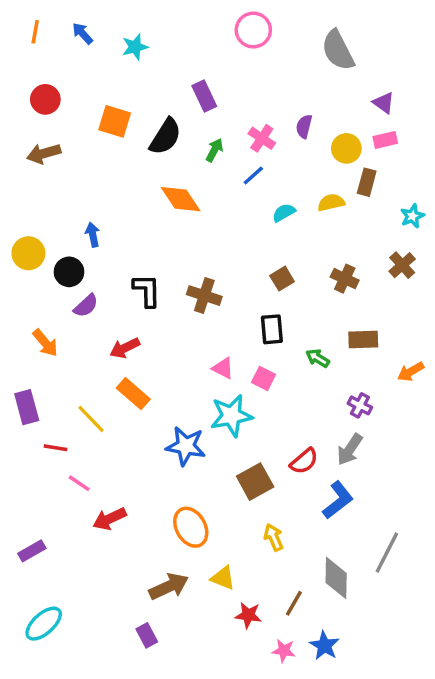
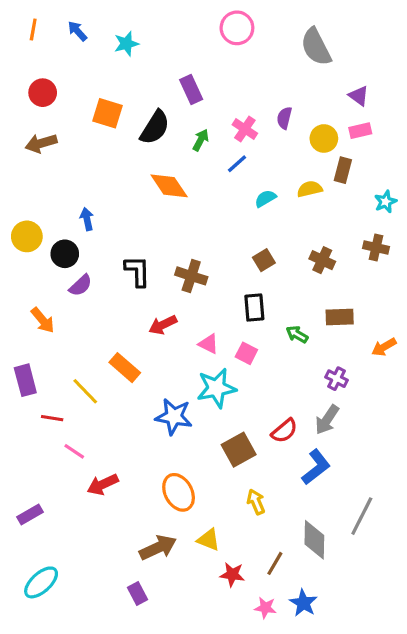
brown cross: (402, 265) -> (376, 247), turned -35
red arrow: (125, 348) -> (163, 325), moved

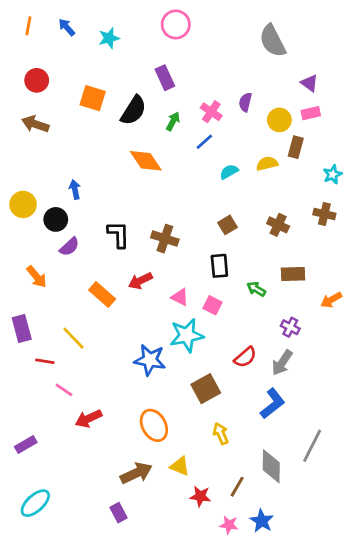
pink circle: (237, 28) -> (176, 24), moved
brown arrow: (41, 143) -> (35, 124), turned 35
orange rectangle: (125, 368) -> (102, 294), moved
red semicircle: (284, 431) -> (245, 357), moved

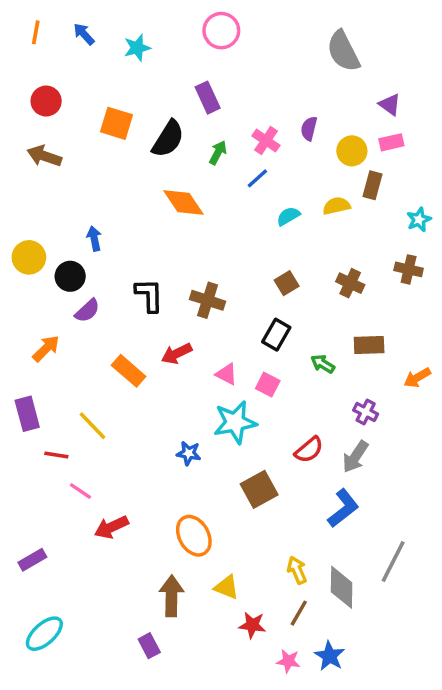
black rectangle: (219, 266) -> (276, 335), turned 35
orange arrow: (37, 277) -> (46, 348), turned -95
blue star: (150, 360) -> (189, 453), size x0.6
yellow arrow: (221, 434) -> (297, 570), moved
brown arrow: (136, 473) -> (172, 596), turned -64

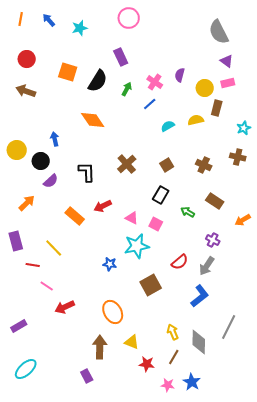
gray semicircle: (343, 51) -> (219, 32), moved
orange diamond: (184, 202) -> (93, 120), moved
brown cross: (208, 300) -> (127, 164), moved, turned 30
brown rectangle: (369, 345) -> (215, 201), turned 36

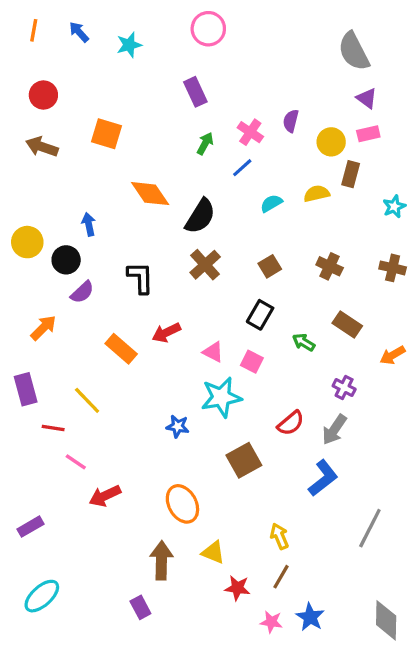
orange square: (68, 72) -> (106, 134), moved
black semicircle: (98, 81) -> (200, 216), moved
brown cross: (238, 157) -> (393, 268), moved
gray diamond: (199, 342) -> (386, 620), moved

